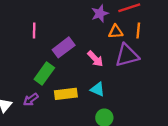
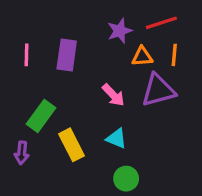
purple rectangle: (64, 47) -> (67, 55), moved, turned -45
yellow rectangle: (66, 94) -> (72, 145), turned 70
purple arrow: (31, 100) -> (22, 153), turned -49

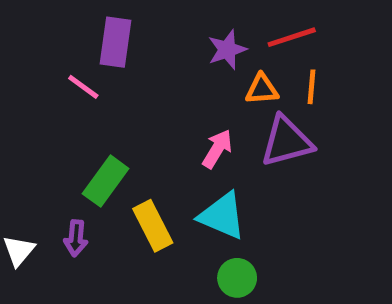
pink line: (27, 55) -> (83, 87), turned -55
purple rectangle: (67, 55) -> (116, 42), moved
pink arrow: (113, 95) -> (217, 149), turned -105
cyan triangle: (116, 138) -> (222, 216), size x1.5

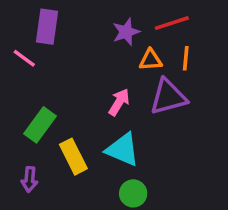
purple arrow: (76, 238) -> (30, 179), moved

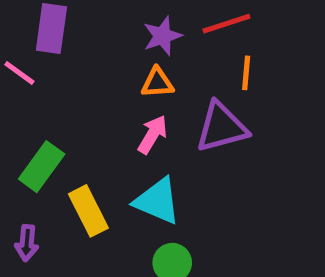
orange triangle: (151, 60) -> (157, 83), moved

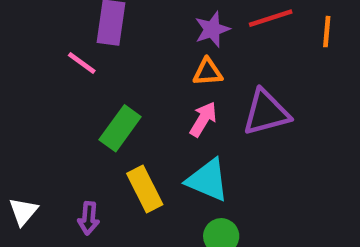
orange line: (246, 73) -> (327, 32), moved
green rectangle: (42, 167) -> (120, 128), moved

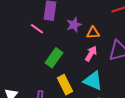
purple star: (212, 29) -> (74, 25), moved

